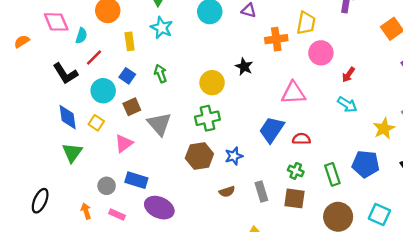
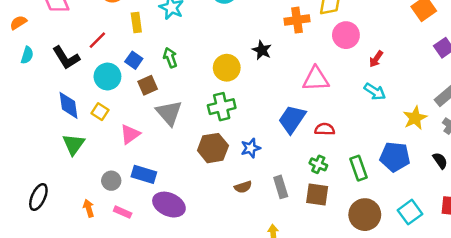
cyan semicircle: (81, 36) -> (27, 55), moved
brown square: (132, 107) -> (148, 85), moved
cyan square: (379, 214) -> (410, 212), turned 30

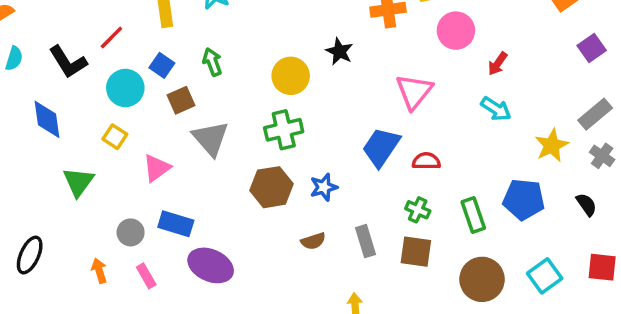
pink triangle: (316, 79) -> (414, 91), turned -48
blue diamond: (69, 105) -> (47, 119), moved
pink rectangle: (123, 212) -> (146, 276), turned 36

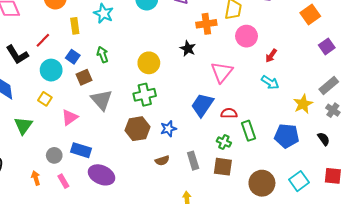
black star: (339, 51) -> (188, 48), moved
green rectangle: (473, 215) -> (249, 131), moved

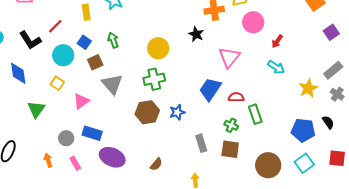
blue pentagon: (287, 136) -> (303, 130), moved
brown semicircle: (162, 161) -> (156, 164), moved, turned -32

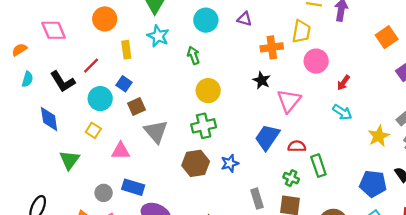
black star: (196, 34) -> (262, 80), moved
green arrow: (113, 40) -> (193, 55), moved
pink triangle: (81, 101) -> (121, 151), turned 36

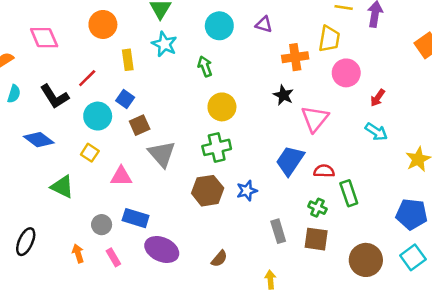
blue diamond: (49, 119) -> (39, 140), turned -45
green triangle: (69, 160) -> (62, 187), turned -40

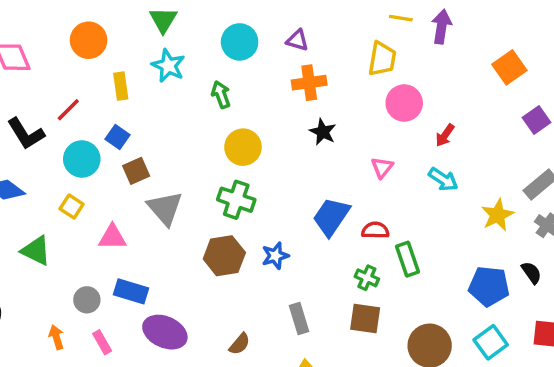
orange cross: (295, 57) -> (309, 83), moved
pink triangle: (315, 119) -> (382, 167), moved, size x0.6
green cross: (217, 147) -> (236, 200), turned 32
gray rectangle: (278, 231) -> (299, 318), moved

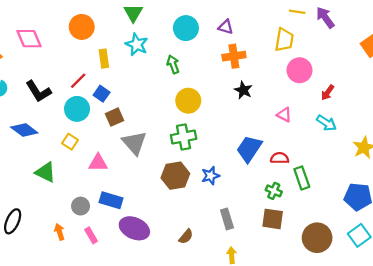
purple arrow: (442, 27) -> (325, 18), turned -45
red line: (68, 110) -> (78, 81), moved
pink triangle: (382, 167) -> (284, 115), turned -42
green cross: (236, 200) -> (184, 137), turned -30

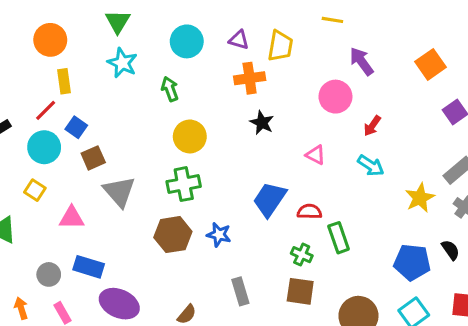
purple arrow: (325, 18) -> (362, 61), moved
yellow trapezoid: (284, 40) -> (280, 46), moved
yellow rectangle: (104, 59) -> (64, 81), moved
blue star: (211, 176) -> (219, 235), turned 30

